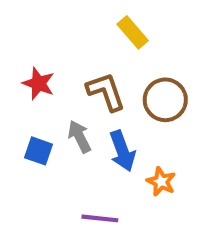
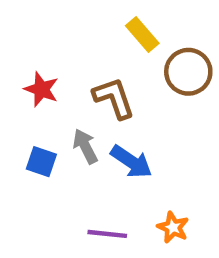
brown circle: (165, 100) -> (188, 72), moved
blue arrow: (122, 151) -> (131, 162), turned -36
orange star: (161, 182) -> (173, 227), moved

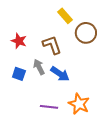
orange star: (173, 227) -> (79, 104), size x1.5

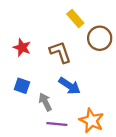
gray arrow: (39, 67) -> (45, 102), moved

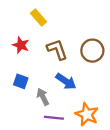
yellow rectangle: (75, 19) -> (38, 18), moved
brown circle: (100, 38) -> (92, 51), moved

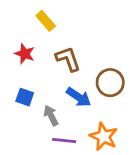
brown circle: (92, 51) -> (110, 83), moved

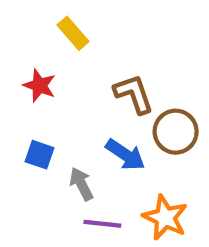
brown L-shape: (68, 59) -> (134, 94), moved

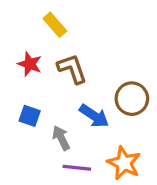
brown L-shape: (134, 94) -> (72, 69), moved

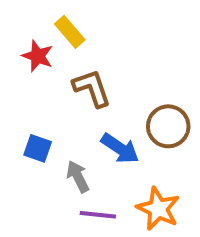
red star: (30, 64) -> (38, 56), moved

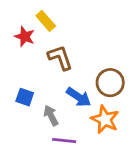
orange star: (158, 209) -> (105, 119), moved

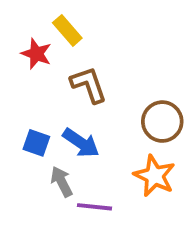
blue arrow: (79, 97) -> (81, 143), moved
gray arrow: (51, 115) -> (62, 182), moved

